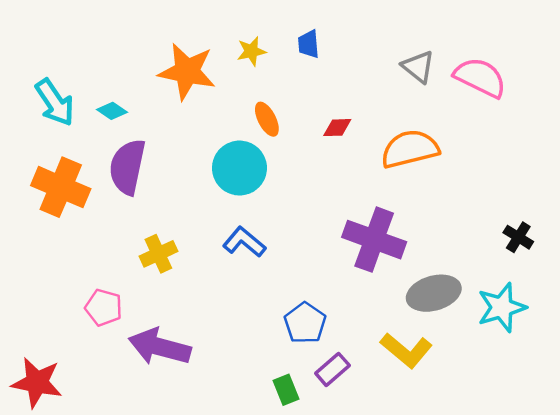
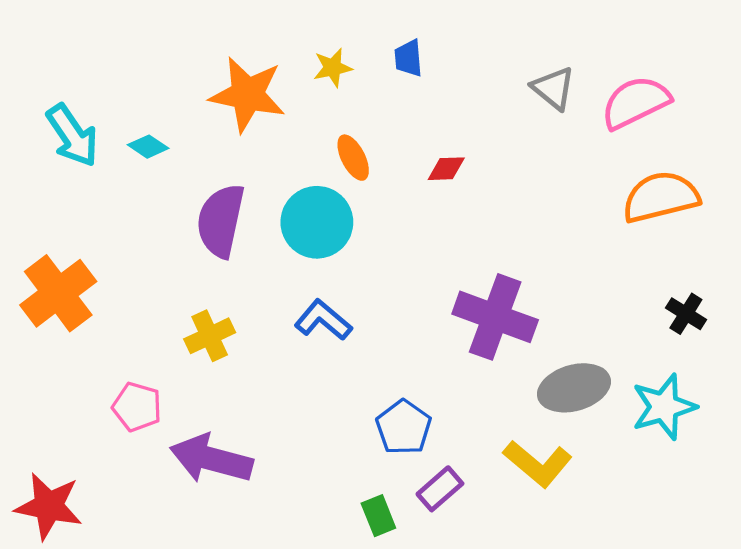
pink semicircle: (480, 77) -> (635, 102), turned -52
orange semicircle: (410, 149) -> (661, 197), moved
purple semicircle: (127, 167) -> (221, 221), moved
orange cross: (61, 187) -> (58, 293), moved, turned 30

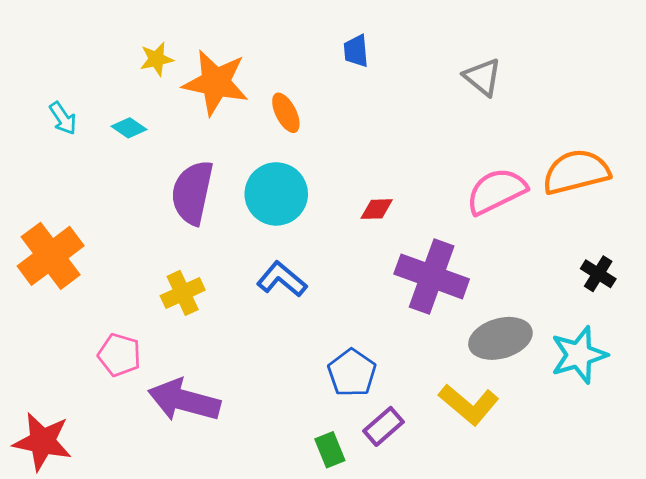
yellow star: (333, 68) -> (157, 59), moved
pink semicircle: (635, 102) -> (496, 191), moved
cyan arrow: (72, 136) -> (63, 118), size x0.6
orange ellipse: (353, 158) -> (286, 113), moved
red diamond: (446, 169) -> (377, 209), moved

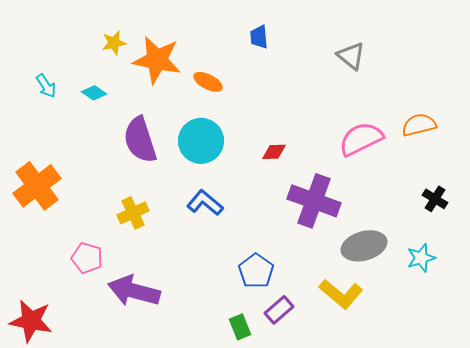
orange ellipse: (286, 113) -> (208, 82), turned -36
orange semicircle: (576, 172) -> (419, 125), size x0.7
purple semicircle: (192, 193) -> (140, 140), turned -30
cyan star: (579, 355) -> (421, 258), size x0.7

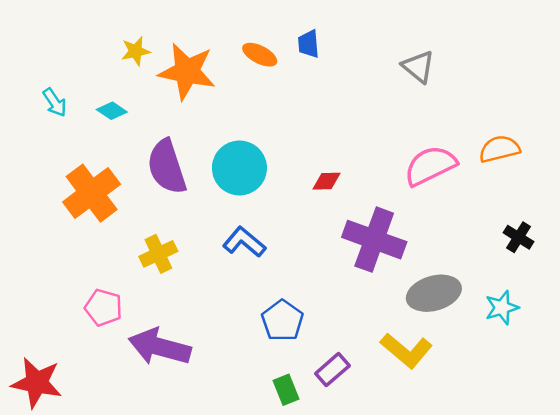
orange ellipse: (208, 82) -> (260, 55), moved
orange cross: (37, 186) -> (92, 193), moved
blue pentagon: (256, 271) -> (282, 321), moved

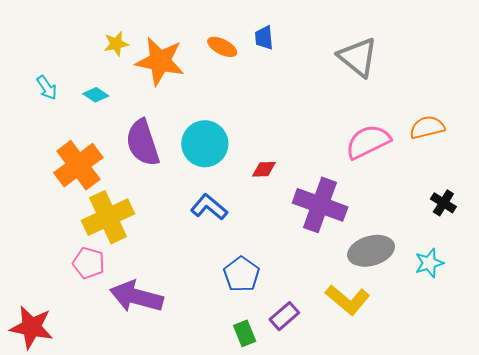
gray triangle: (418, 67) -> (358, 57), size x1.4
red diamond: (327, 181) -> (264, 169), moved
yellow cross: (158, 254) -> (108, 217), moved, size x1.6

